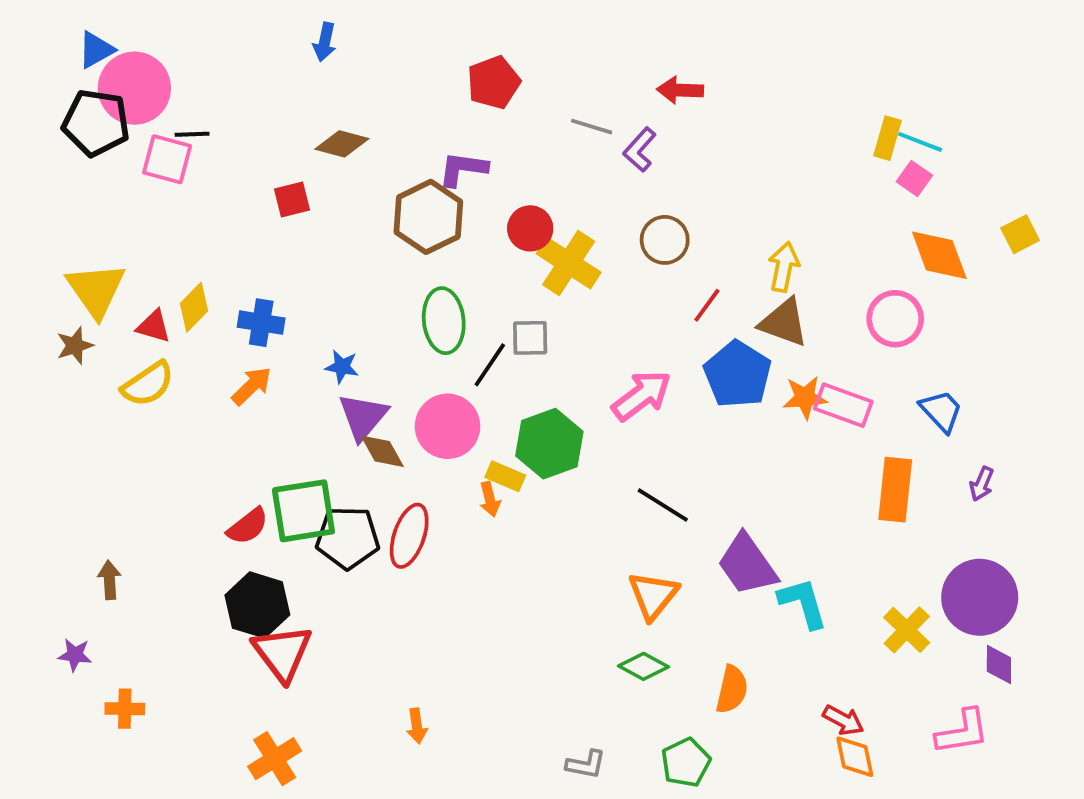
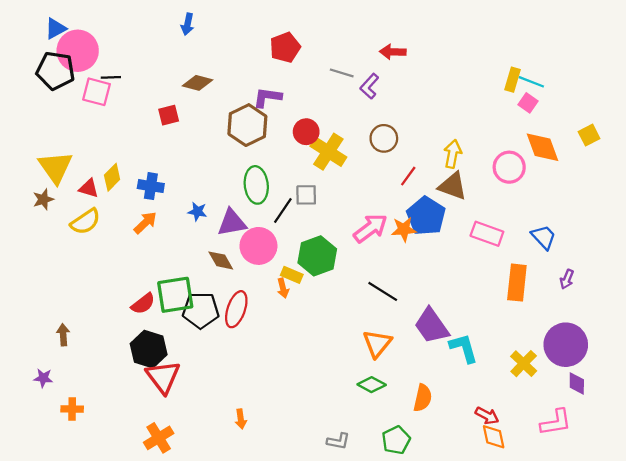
pink circle: (895, 319) -> (509, 167), moved
orange star: (805, 397) -> (404, 229), moved
purple triangle: (363, 417) -> (232, 223), moved, turned 40

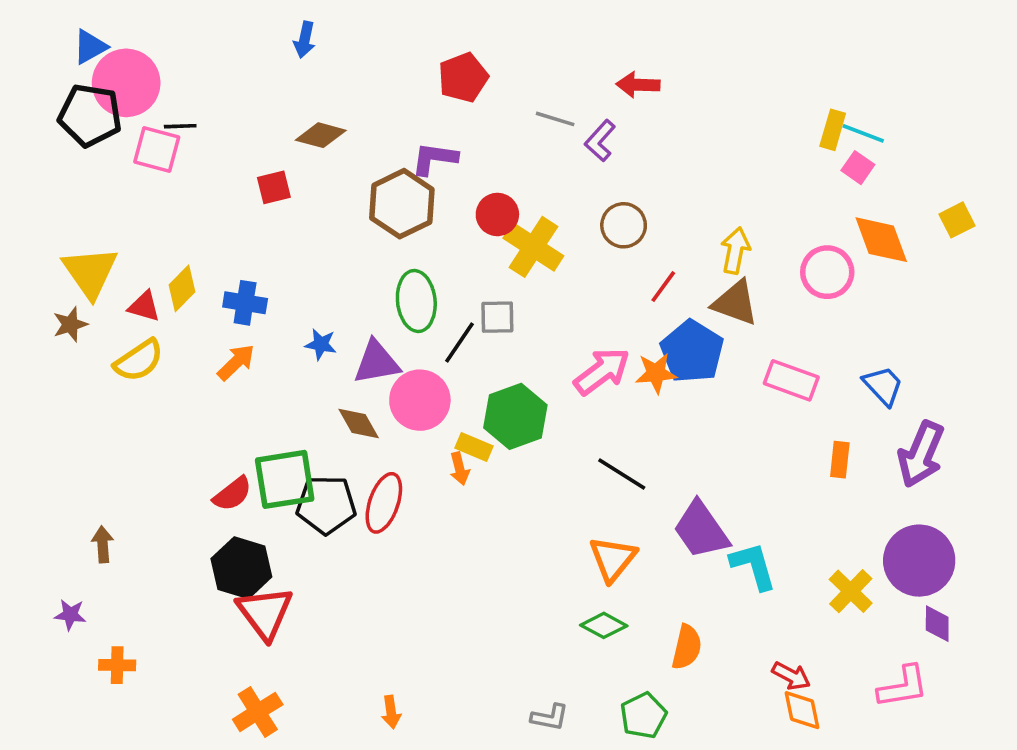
purple arrow: (567, 279) -> (921, 454), size x2.0
orange rectangle: (517, 283) -> (840, 460), size x0.6
orange arrow: (241, 419) -> (391, 712), moved

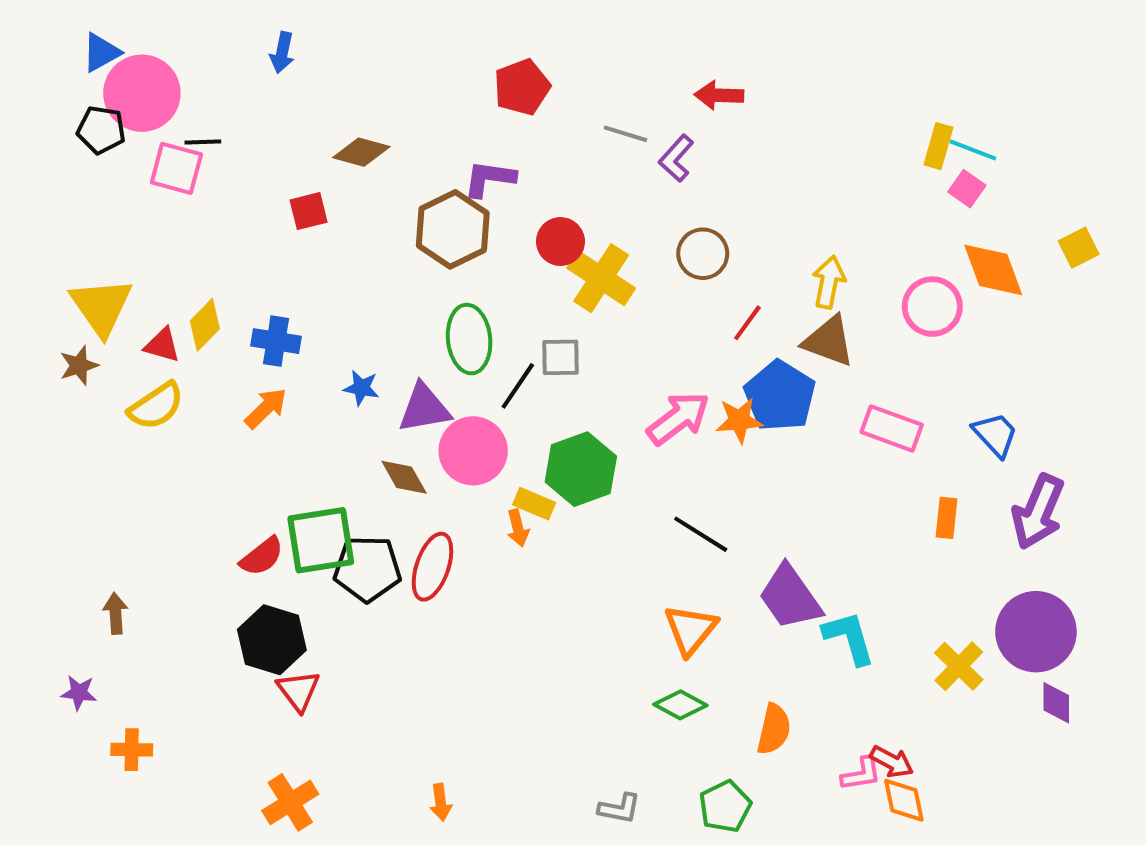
blue arrow: (305, 40) -> (282, 53), moved
black pentagon: (90, 115) -> (101, 130), size x0.7
red triangle: (265, 613) -> (298, 691), size x0.7
pink L-shape: (903, 687) -> (861, 774), moved, size x0.7

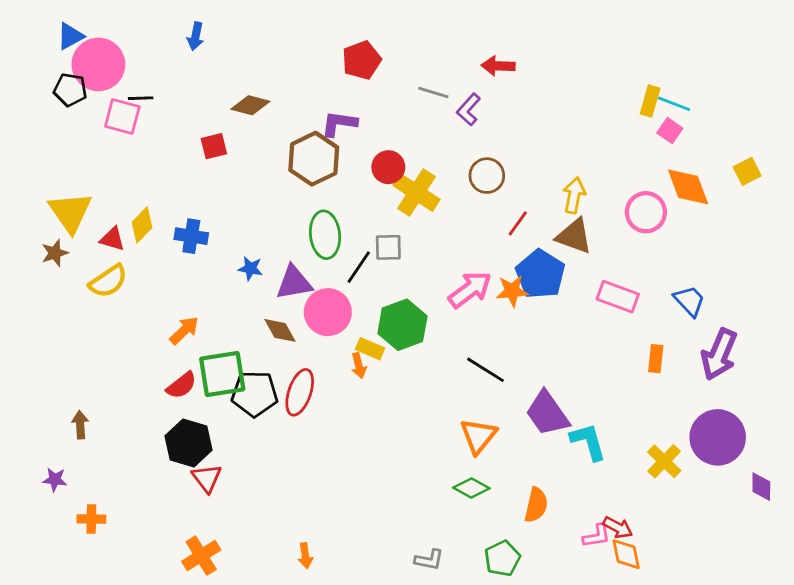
orange arrow: (266, 408) -> (184, 330), moved
purple diamond: (1056, 703) -> (761, 487), moved

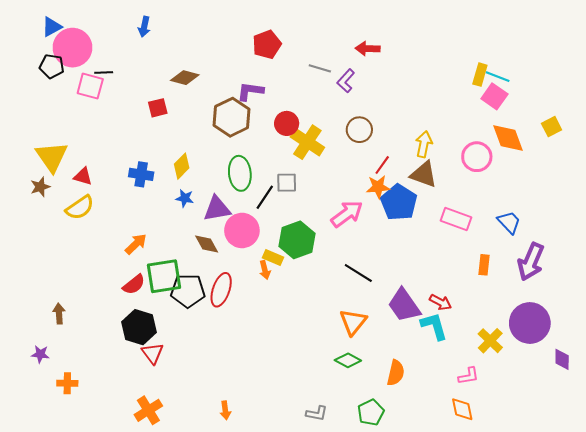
pink square: (670, 131) -> (494, 96), size x1.4
yellow diamond: (142, 225) -> (182, 166), moved
orange star: (512, 291) -> (378, 187), moved
red arrow: (618, 527) -> (440, 302), moved
pink L-shape: (597, 536) -> (468, 376), moved

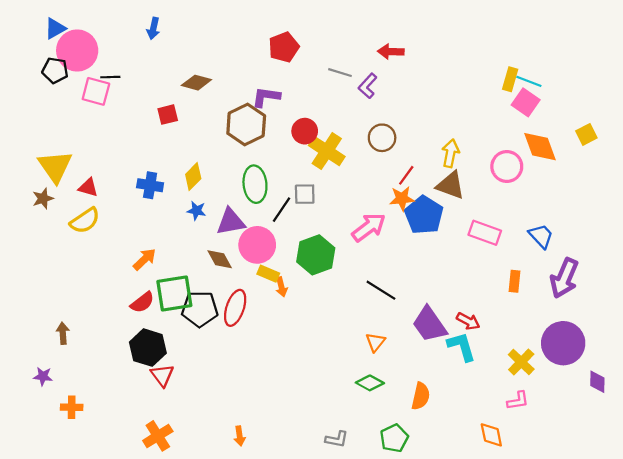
yellow rectangle: (273, 258) -> (268, 274), moved
orange triangle: (353, 322) -> (375, 342), size x0.7
pink L-shape: (468, 376) -> (518, 401), moved

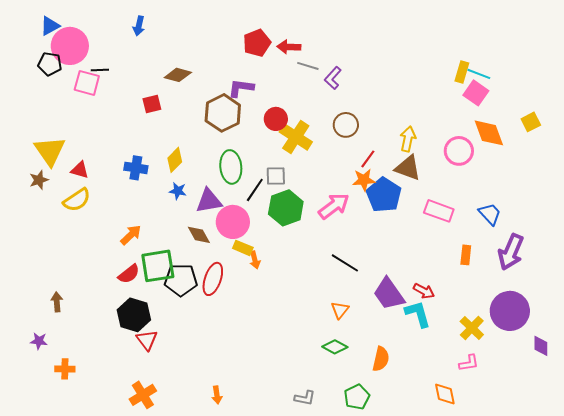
red arrow: (391, 52) -> (289, 47), moved
green hexagon: (316, 255) -> (286, 208), moved

